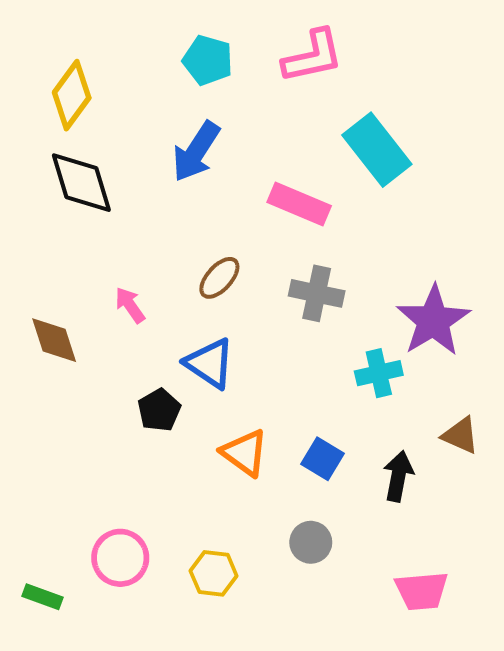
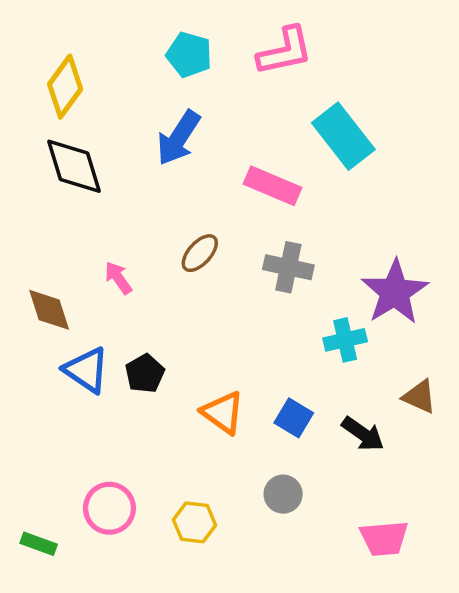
blue triangle: (210, 363) -> (86, 370), moved
black arrow: (398, 476) -> (363, 434), turned 114

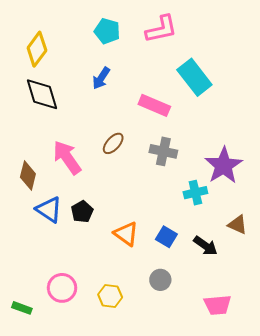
blue arrow: (179, 138) -> (101, 78), size x0.7
pink arrow: (118, 278) -> (67, 157), size x1.8
brown diamond: (49, 310) -> (28, 176), turned 32

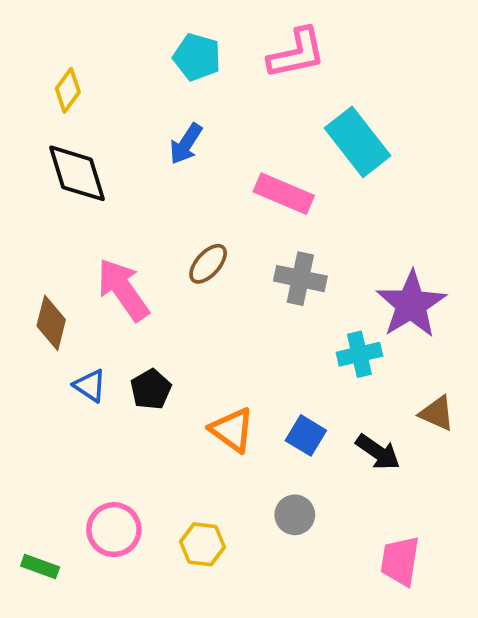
yellow diamond: (37, 49) -> (68, 90), size x0.7
blue triangle: (49, 210) -> (90, 386), size x0.7
pink trapezoid: (218, 305) -> (400, 561), turned 104

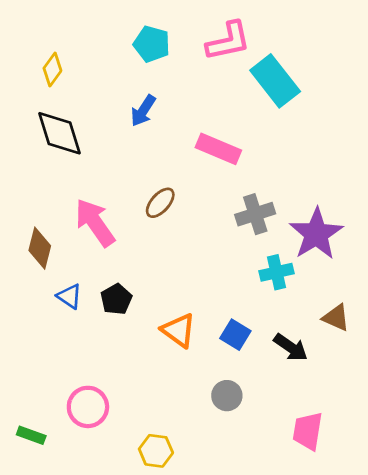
cyan rectangle: (358, 142) -> (275, 81), moved
gray cross: (300, 279) -> (255, 214), moved, turned -30
yellow hexagon: (203, 544) -> (156, 451), moved

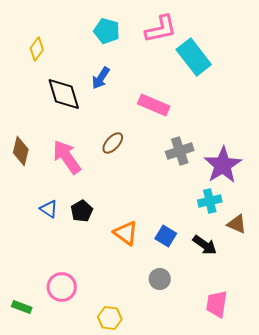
black diamond: (60, 133) -> (64, 94), moved
brown diamond: (40, 248) -> (21, 151), moved
cyan cross: (276, 272) -> (210, 201), moved

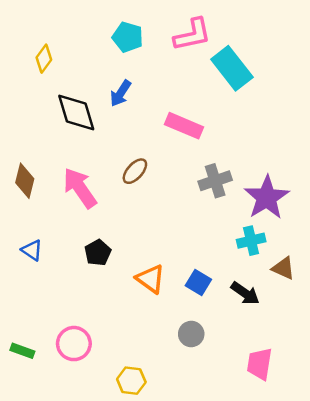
blue triangle: (49, 209) -> (32, 250), moved
green rectangle: (22, 307) -> (22, 351), moved

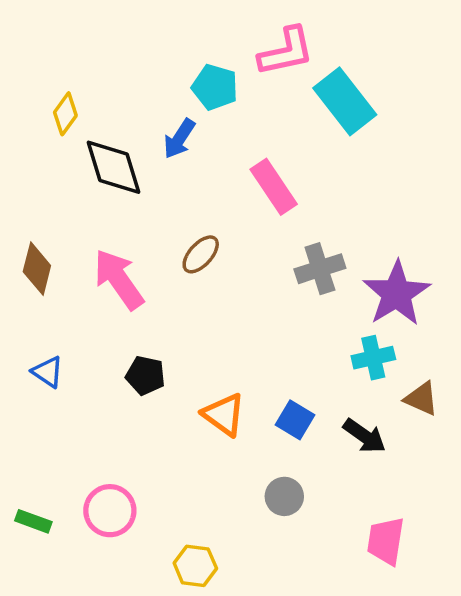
cyan pentagon: (128, 37) -> (215, 87), moved
yellow diamond: (44, 59) -> (65, 114), moved
pink rectangle: (184, 126) -> (274, 187), turned 33
black pentagon: (98, 253) -> (145, 375), turned -30

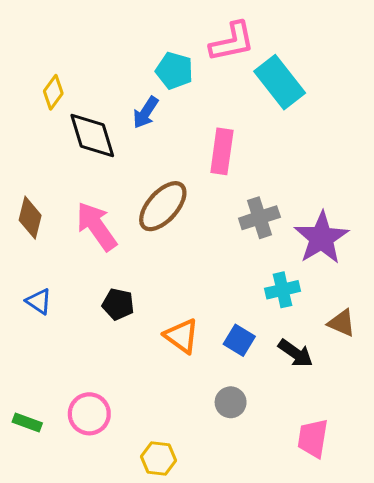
pink rectangle: (274, 187) -> (222, 151), turned 42
brown ellipse: (201, 254) -> (163, 206), size x1.6
cyan cross: (373, 358) -> (283, 290), moved

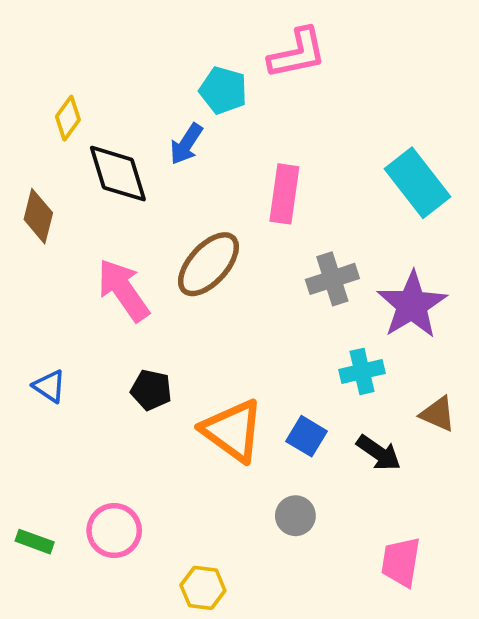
cyan rectangle: (280, 82) -> (417, 183), moved
brown diamond: (30, 218) -> (38, 216), moved
orange triangle: (182, 336) -> (233, 431), size x1.4

